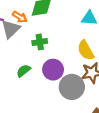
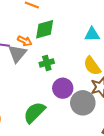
green semicircle: (23, 71) -> (34, 112), moved, size x1.6

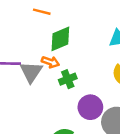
orange arrow: (25, 41) -> (50, 62), moved

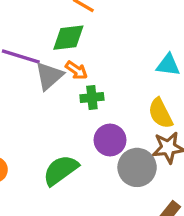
green diamond: (60, 39) -> (68, 38), moved

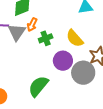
orange arrow: (76, 70) -> (32, 25), turned 96
yellow semicircle: (160, 113) -> (75, 38), moved

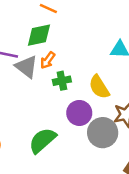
gray triangle: (17, 32) -> (26, 67), turned -36

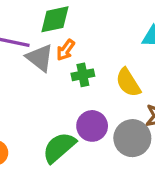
purple circle: (79, 113) -> (92, 126), moved

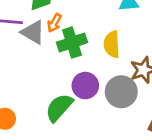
green cross: (83, 75) -> (72, 42), size x1.5
yellow semicircle: (128, 83) -> (112, 44), turned 36

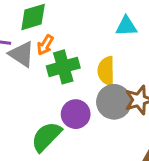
gray circle: (121, 92) -> (114, 102), moved

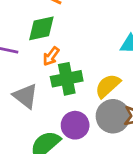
gray triangle: (22, 54) -> (25, 96), moved
yellow semicircle: (106, 71) -> (108, 86), turned 44

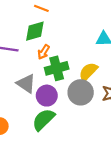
gray circle: (113, 116) -> (81, 92), moved
purple circle: (75, 125) -> (47, 96), moved

